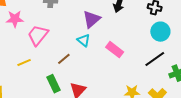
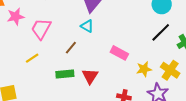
pink rectangle: (115, 50) -> (119, 53), moved
green rectangle: (54, 84) -> (65, 74), turned -60

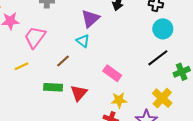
yellow star: (144, 69) -> (119, 100), moved

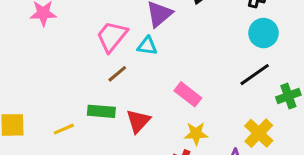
pink trapezoid: (35, 37) -> (112, 36), moved
cyan triangle: (83, 41) -> (147, 46), turned -32
yellow line: (22, 66) -> (64, 129), moved

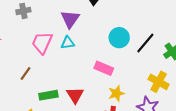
cyan circle: (264, 33) -> (119, 38), moved
brown line: (117, 74) -> (26, 73), moved

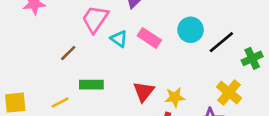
cyan triangle: (68, 43) -> (119, 39), moved, turned 32
pink rectangle: (104, 68) -> (149, 38), moved
red triangle: (75, 95) -> (144, 92), moved

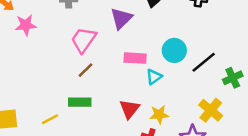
pink rectangle: (149, 38) -> (135, 58), turned -30
cyan triangle: (119, 39) -> (154, 77), moved, turned 49
brown line: (68, 53) -> (86, 70), moved

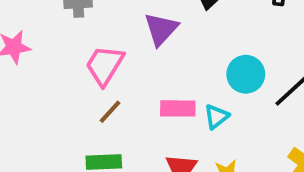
pink rectangle: (135, 58) -> (178, 108), moved

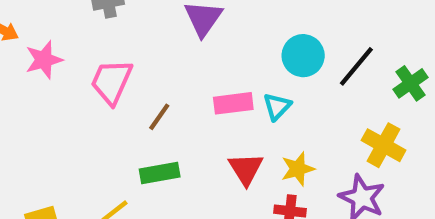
pink trapezoid: (105, 65) -> (112, 82), moved

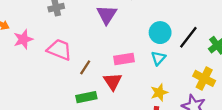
pink trapezoid: (112, 82) -> (59, 50), turned 90
cyan triangle: (277, 107) -> (158, 58), moved
red triangle: (246, 169) -> (113, 81), moved

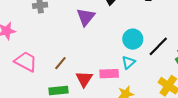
pink trapezoid: (59, 50) -> (26, 62), moved
pink rectangle: (124, 59) -> (109, 74), moved

